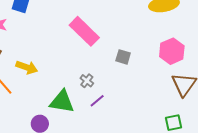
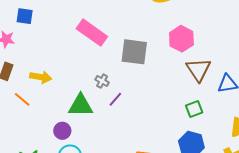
gray square: (123, 57) -> (134, 52), size x1.8

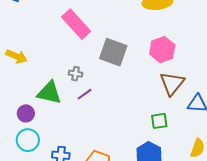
gray cross: (102, 81) -> (76, 74), turned -32

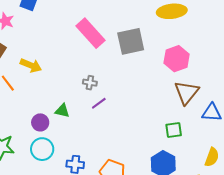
gray square: (113, 52) -> (131, 41), moved, turned -32
green triangle: (49, 93) -> (62, 111), moved, size x0.6

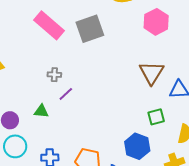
pink hexagon: (177, 59) -> (156, 22), moved
green triangle: (62, 111) -> (41, 111), moved
green square: (174, 130) -> (156, 117), moved

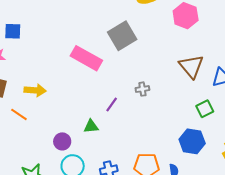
pink rectangle: (49, 25) -> (86, 58), moved
gray cross: (54, 75) -> (142, 89), moved

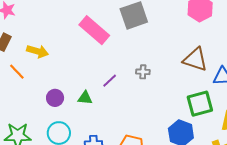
brown triangle: (191, 66) -> (195, 60), turned -44
green square: (205, 109) -> (200, 104), size x1.5
purple circle: (62, 141) -> (55, 98), moved

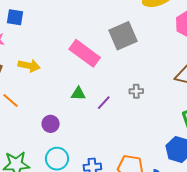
yellow arrow: (38, 51) -> (29, 66), moved
green triangle: (85, 98) -> (78, 94), moved

